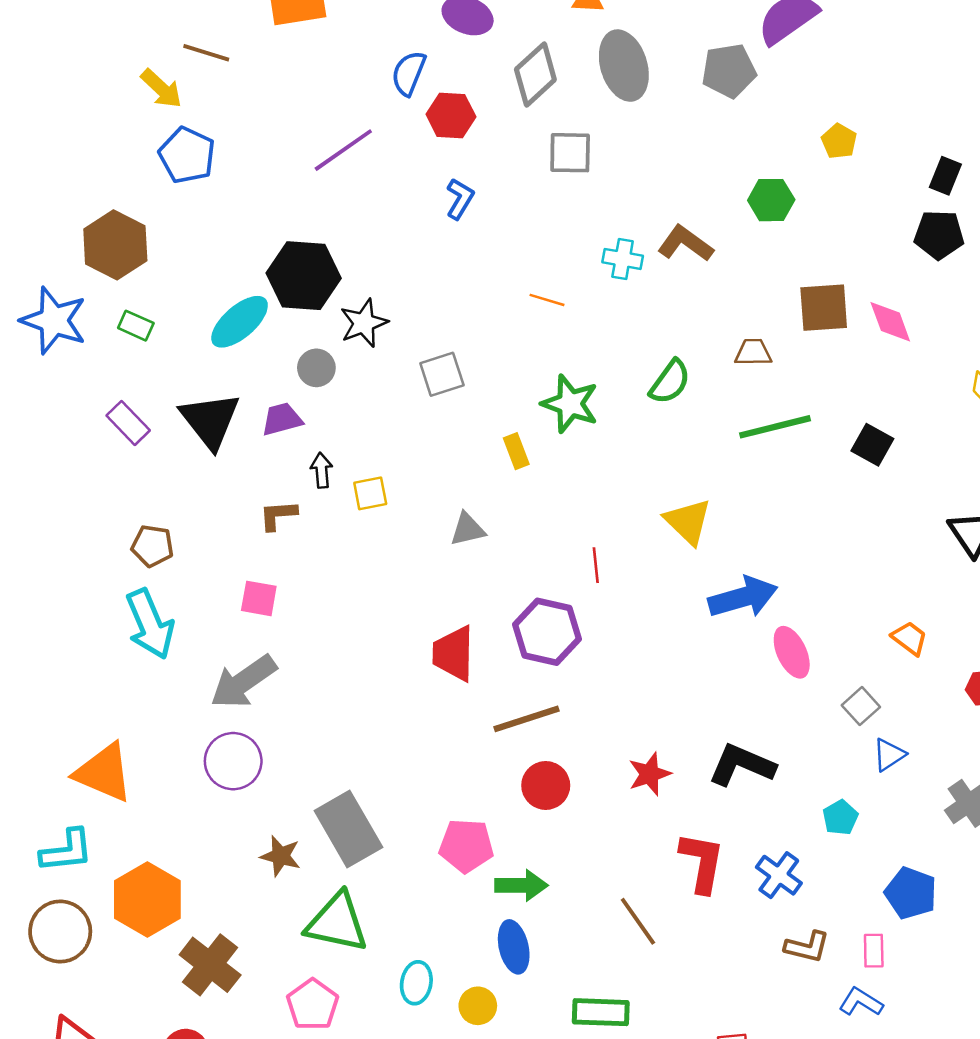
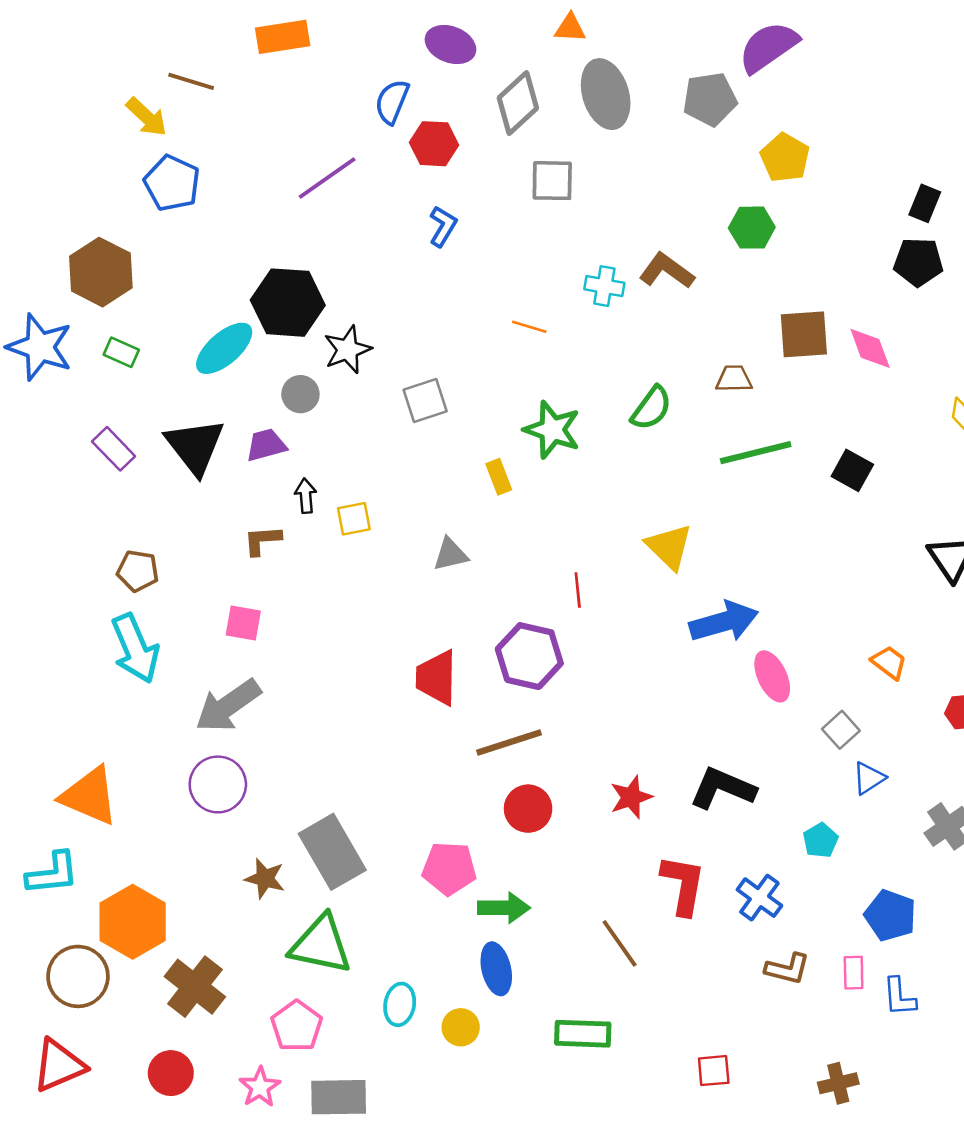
yellow pentagon: (839, 141) -> (785, 158), moved, size x1.4
brown circle: (60, 932) -> (78, 976), moved
blue L-shape: (861, 1002) -> (899, 997), moved, turned -126

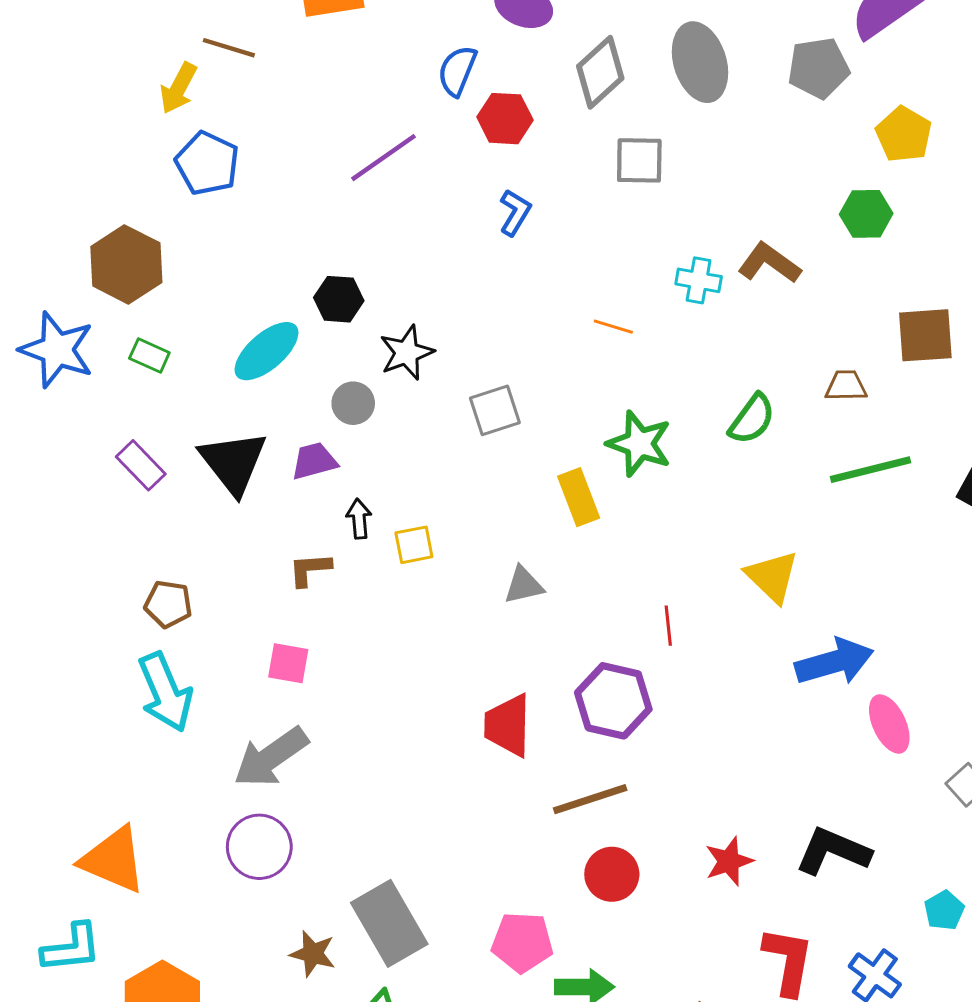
yellow arrow: (147, 117) -> (178, 88), turned 75
black hexagon: (288, 303) -> (339, 299), size x0.6
yellow rectangle: (499, 477) -> (579, 497), size x1.4

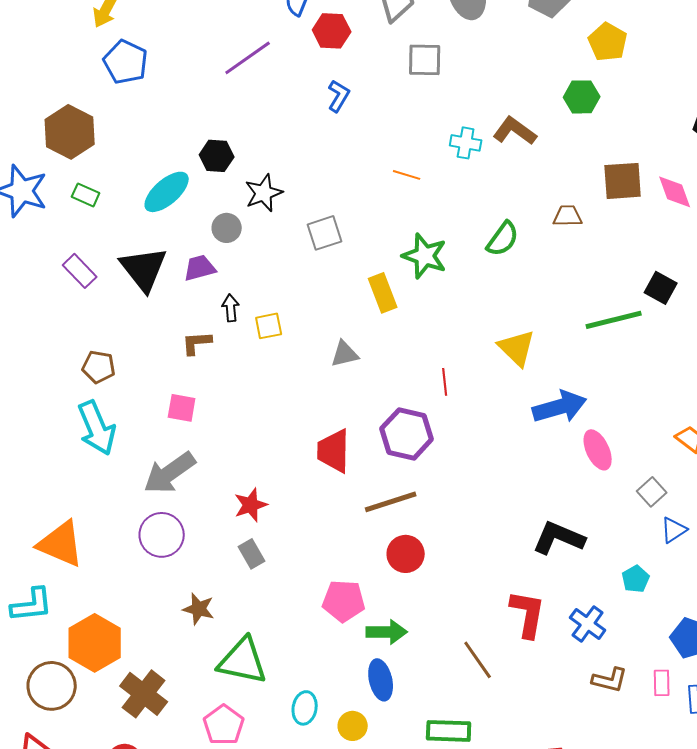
green line: (871, 470) -> (614, 320), moved
red star: (729, 861) -> (251, 505), moved
gray rectangle: (389, 923) -> (252, 554), moved, size x0.5

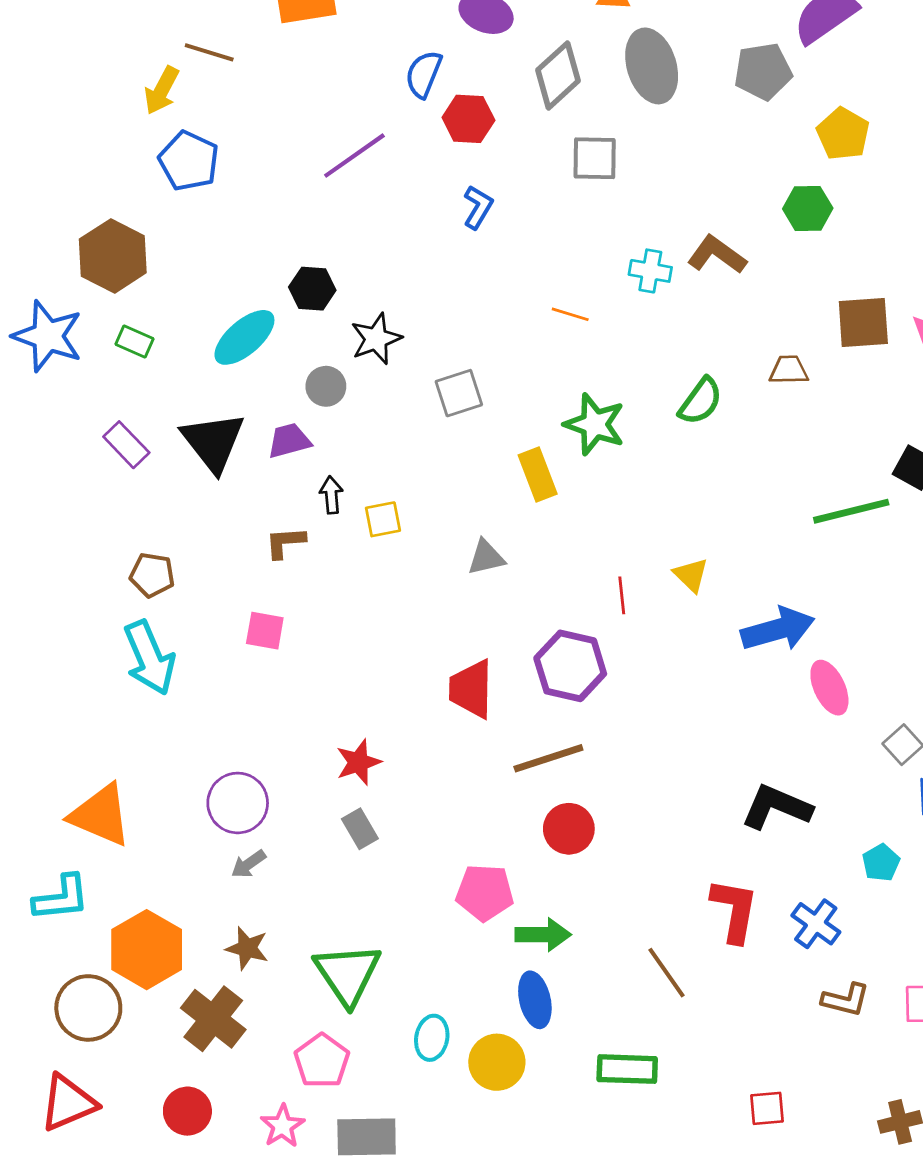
yellow triangle: (517, 348) -> (691, 575), moved, size x0.7
gray arrow: (170, 473) -> (249, 864), moved, size x0.5
brown star: (199, 609) -> (247, 948), moved
green triangle: (243, 661) -> (348, 974), turned 44
yellow circle: (353, 726) -> (497, 1062), size x1.4

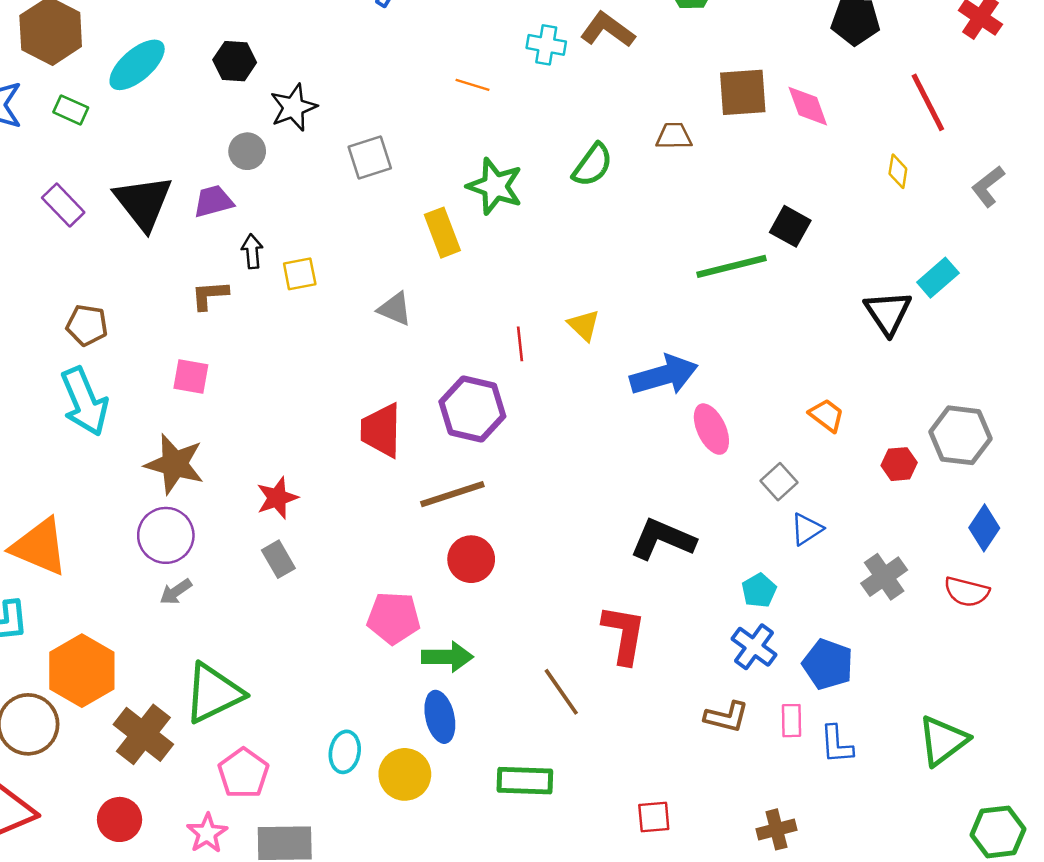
cyan ellipse: (244, 337) -> (137, 65), moved
gray triangle: (486, 557) -> (395, 309), turned 36
blue cross: (816, 924) -> (754, 647), moved
brown star: (247, 948) -> (175, 464), moved, size x1.5
green triangle: (348, 974) -> (213, 693), moved, turned 38

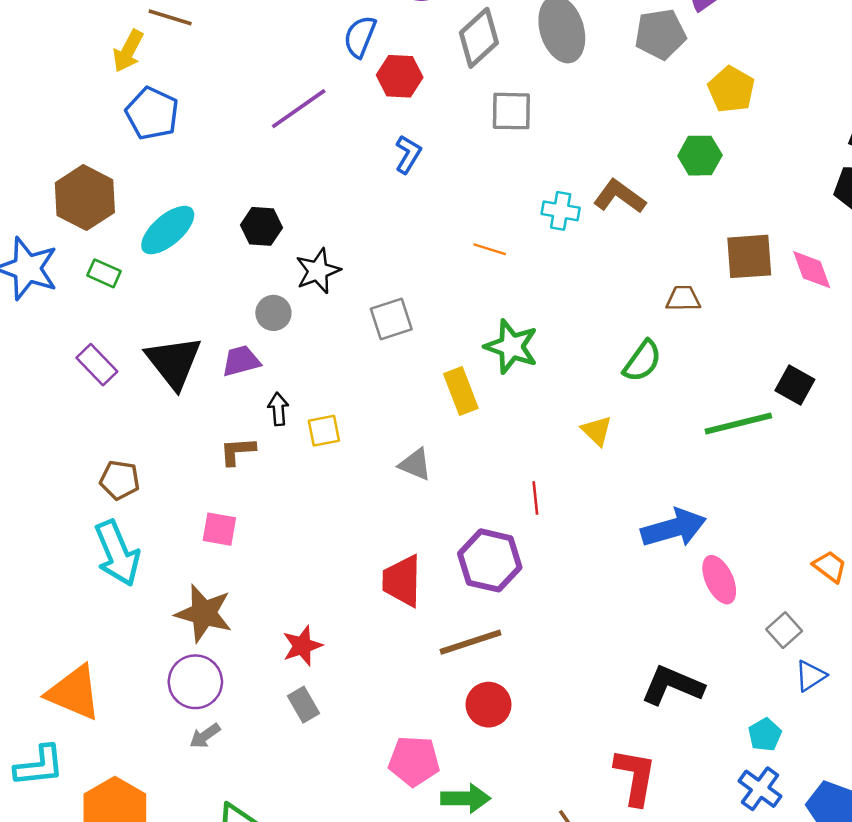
green semicircle: (593, 165) -> (642, 361), moved
yellow triangle: (584, 325) -> (597, 431), moved

